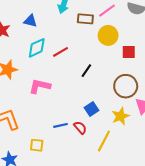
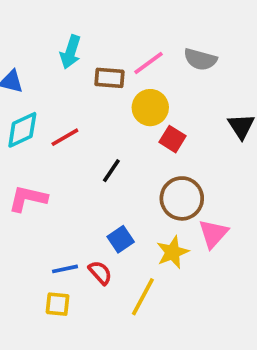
red square: (129, 52) -> (173, 139), moved, turned 32
yellow square: (37, 145) -> (58, 304), moved

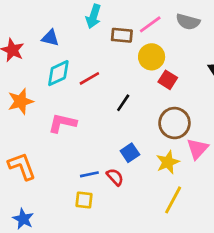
yellow line: (143, 297) -> (173, 200), moved

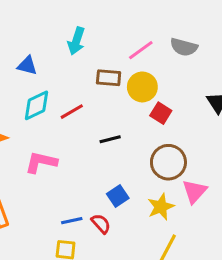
brown rectangle: (122, 35) -> (109, 78), moved
black line: (123, 103) -> (110, 139), turned 42

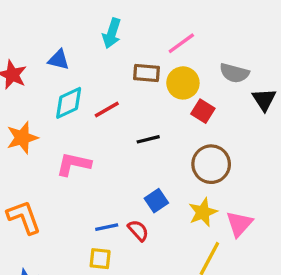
gray semicircle: (184, 47) -> (234, 73), moved
pink triangle: (195, 191) -> (239, 224), moved

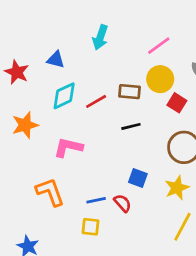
brown rectangle: (146, 73) -> (130, 92), moved
blue square: (156, 201) -> (138, 178), turned -36
orange L-shape: (24, 217) -> (50, 192), moved

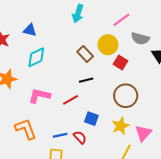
cyan arrow: (100, 37) -> (78, 14), moved
pink line: (159, 46) -> (122, 20), moved
brown rectangle: (130, 92) -> (85, 54), turned 42
red line: (96, 101) -> (71, 100), moved

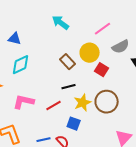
cyan arrow: (78, 14) -> (61, 23), turned 108
gray semicircle: (140, 39) -> (121, 47), turned -42
yellow star: (120, 126) -> (83, 103), moved

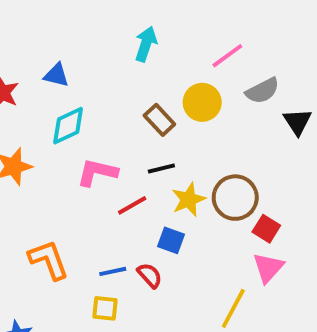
cyan arrow: (61, 23) -> (146, 44), turned 72
red square: (102, 70) -> (266, 229), moved
pink L-shape: (24, 102) -> (97, 172), moved

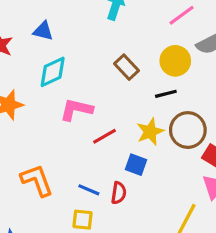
yellow circle: (202, 102) -> (175, 61), moved
black line: (161, 168) -> (166, 94), moved
blue line: (113, 271) -> (89, 190), turned 35
red semicircle: (150, 275) -> (119, 193), turned 50

